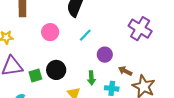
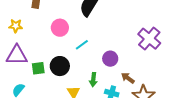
cyan line: (85, 35) -> (82, 45), moved

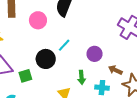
pink circle: (60, 28) -> (38, 20), moved
black circle: (60, 66) -> (46, 59), moved

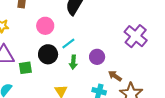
pink circle: (38, 20) -> (45, 26), moved
green arrow: (82, 77) -> (73, 62), moved

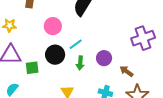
purple cross: (136, 36) -> (143, 38), turned 30
brown arrow: (115, 76) -> (126, 71), moved

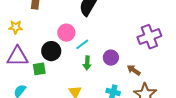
pink circle: (53, 26) -> (66, 33), moved
black circle: (55, 55) -> (51, 51), moved

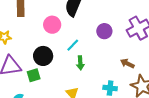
pink circle: (66, 33) -> (52, 25), moved
purple circle: (111, 58) -> (104, 31), moved

